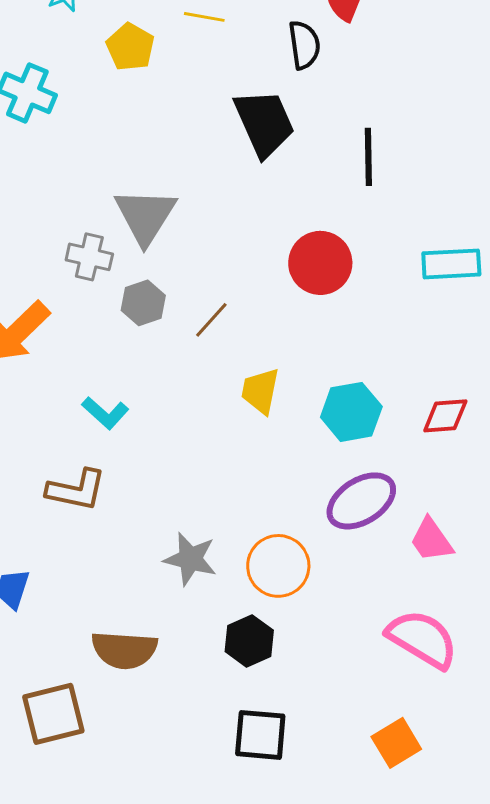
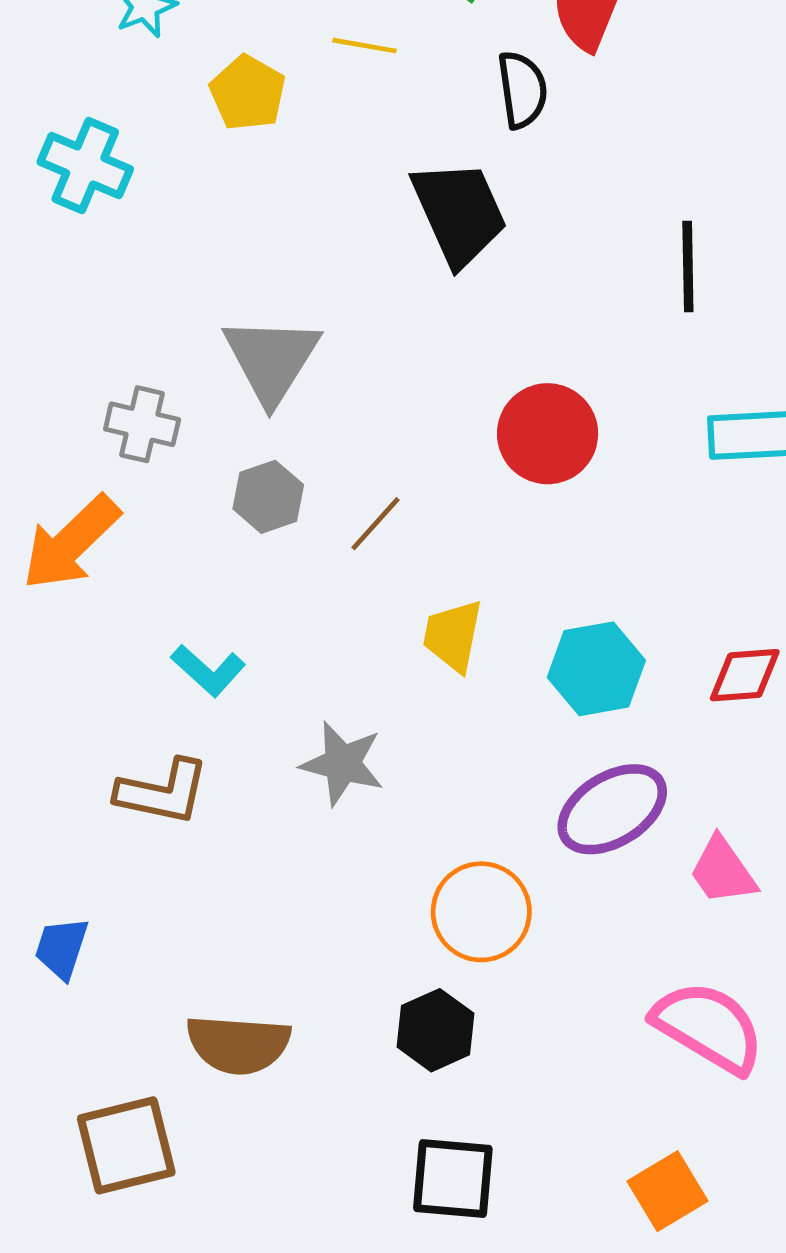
black line: (368, 157) -> (688, 266), moved
gray cross: (89, 257) -> (142, 424), moved
gray star: (190, 559) -> (342, 763), moved

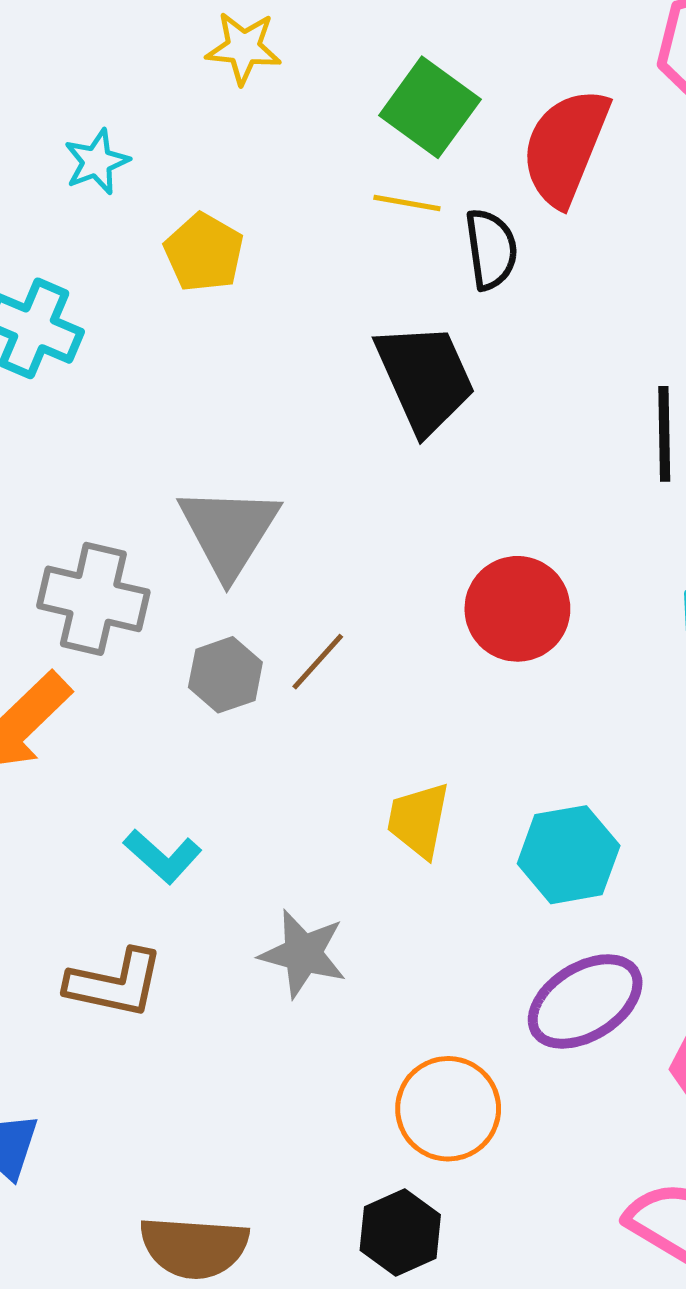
yellow line: (364, 46) -> (407, 203), moved
gray cross: (142, 424) -> (93, 599), size x1.4
brown line: (376, 524) -> (318, 662), moved

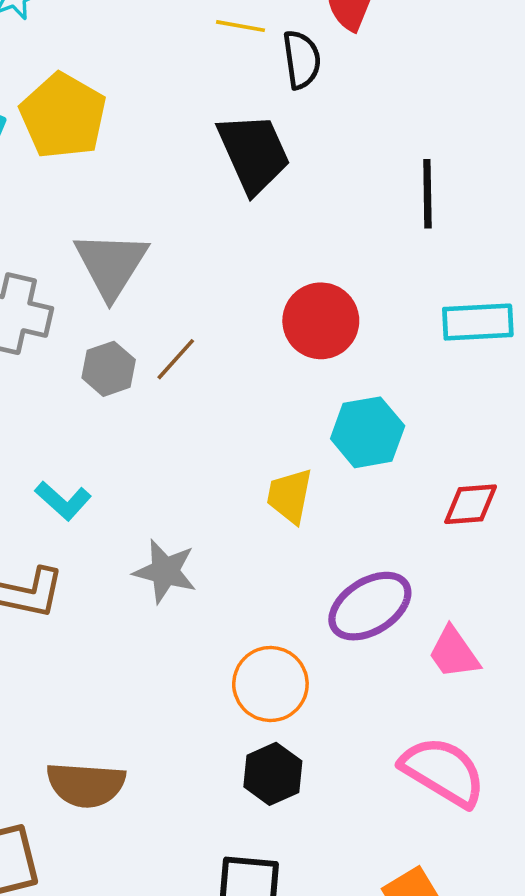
yellow pentagon: (204, 252) -> (63, 116), moved, size x1.5
yellow trapezoid: (418, 820) -> (290, 496), moved
cyan hexagon: (569, 855) -> (368, 432), moved
black hexagon: (400, 1232) -> (273, 774), moved

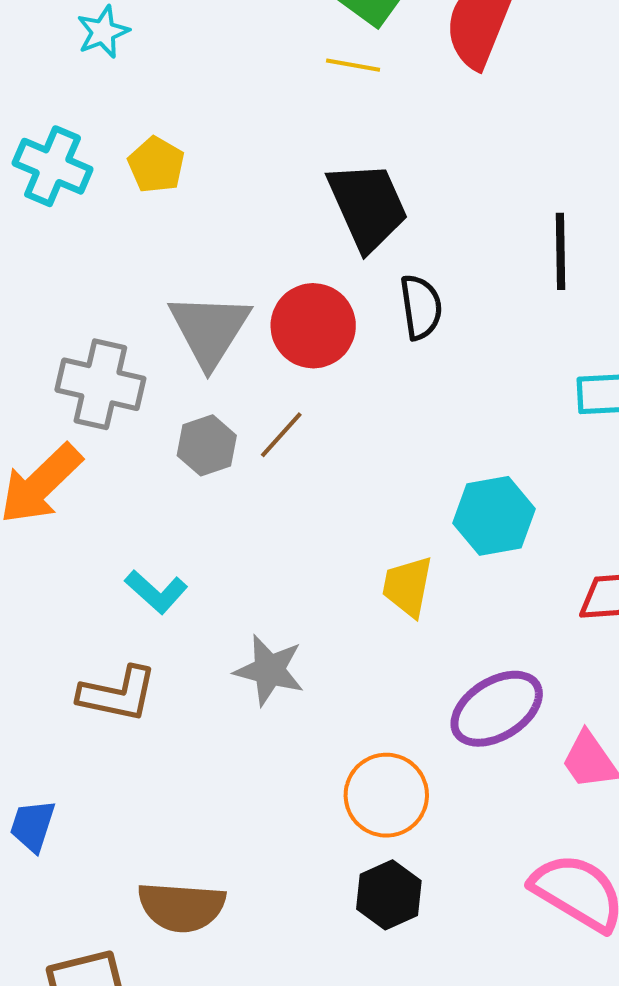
black semicircle: (302, 60) -> (421, 307), moved
yellow pentagon: (63, 116) -> (156, 165), size x0.6
red circle: (321, 321) -> (313, 326), moved

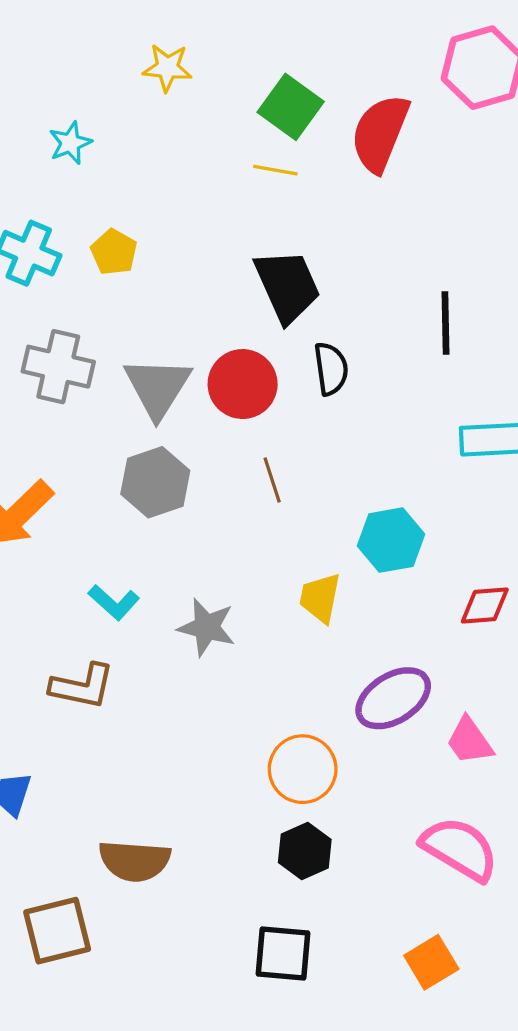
gray cross: (100, 384) -> (58, 367), moved
brown line: (281, 435) -> (272, 480), moved, turned -60
gray hexagon: (207, 445) -> (155, 482), size x1.4
gray star: (269, 670) -> (207, 627), moved

